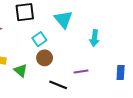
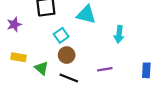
cyan triangle: (63, 19) -> (86, 15), turned -36
black line: (58, 85) -> (69, 78), moved

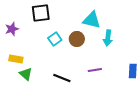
cyan triangle: (86, 15) -> (92, 20), moved
brown circle: (67, 55) -> (77, 39), moved
green triangle: (41, 68) -> (26, 74), moved

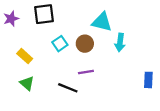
purple star: (12, 29) -> (11, 19), moved
yellow rectangle: (16, 59) -> (25, 56), moved, turned 32
purple line: (95, 70) -> (86, 72), moved

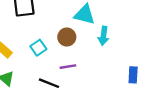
cyan square: (60, 44) -> (38, 48), moved

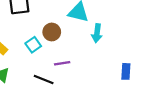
brown circle: (67, 37) -> (52, 32), moved

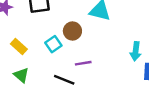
cyan arrow: (97, 33) -> (136, 51), moved

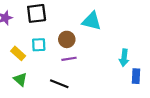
cyan square: (53, 44) -> (39, 45), moved, turned 32
purple line: (83, 63) -> (69, 59), moved

